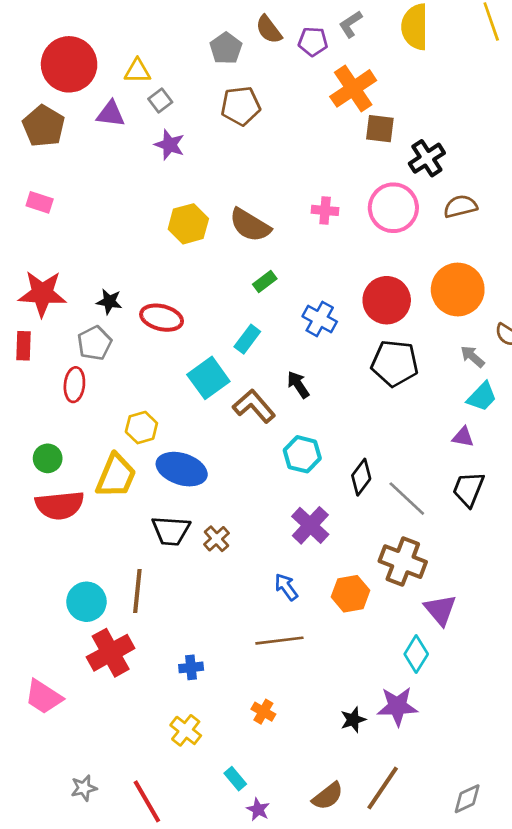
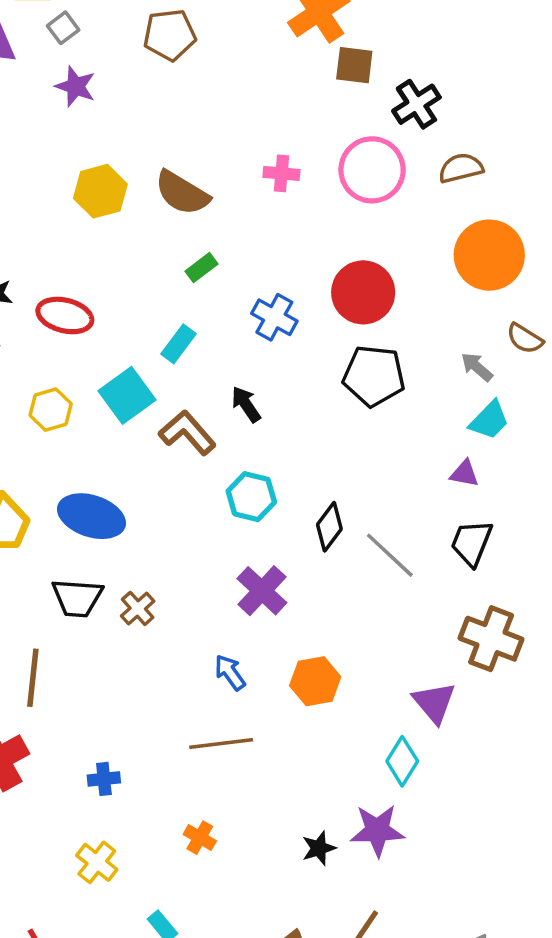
orange circle: (458, 289) -> (489, 255), moved
yellow hexagon: (141, 428) -> (51, 410), moved
brown cross: (403, 562) -> (491, 639), moved

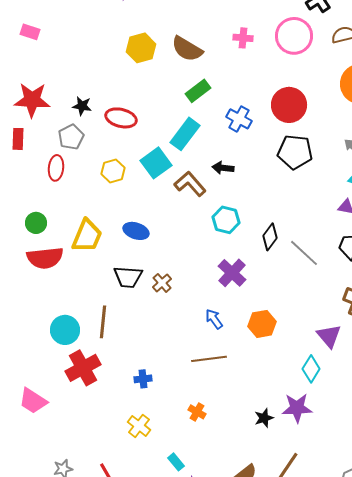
green rectangle: (202, 268) -> (198, 91), size x1.4
cyan rectangle: (178, 344) -> (185, 134), size x1.5
black arrow: (246, 404) -> (223, 168), turned -50
blue ellipse: (91, 516) -> (136, 231), size x0.7

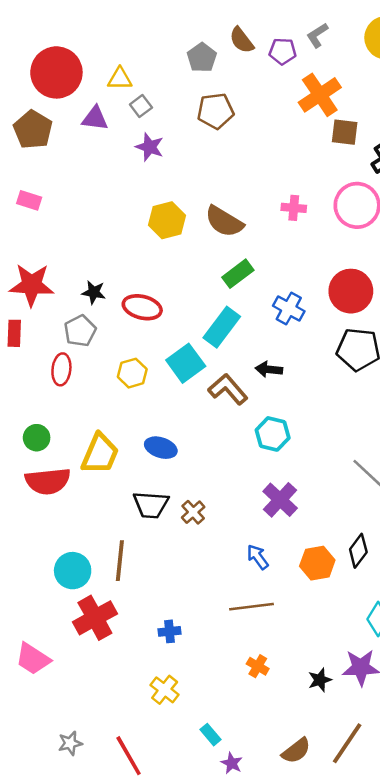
black diamond: (270, 237) -> (358, 551), moved
orange cross: (197, 412) -> (258, 666), moved

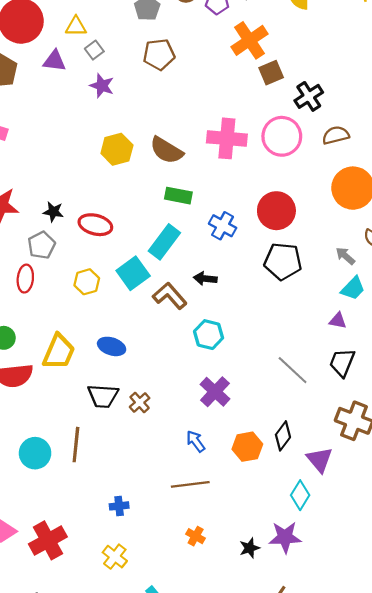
brown square: (345, 132) -> (271, 73), turned -30
pink cross: (294, 208) -> (227, 138), size x1.8
green rectangle: (238, 274) -> (178, 196), turned 48
red cross: (95, 618) -> (48, 540), moved

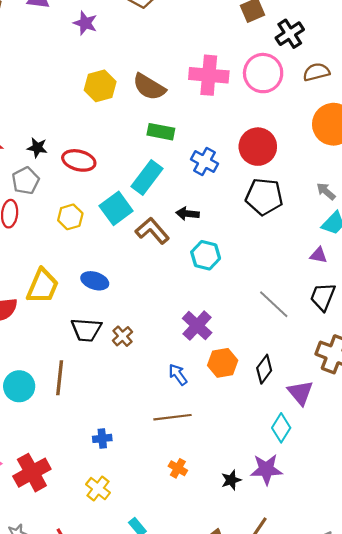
cyan hexagon: (209, 335) -> (206, 255), moved
orange hexagon: (247, 447) -> (223, 363), moved

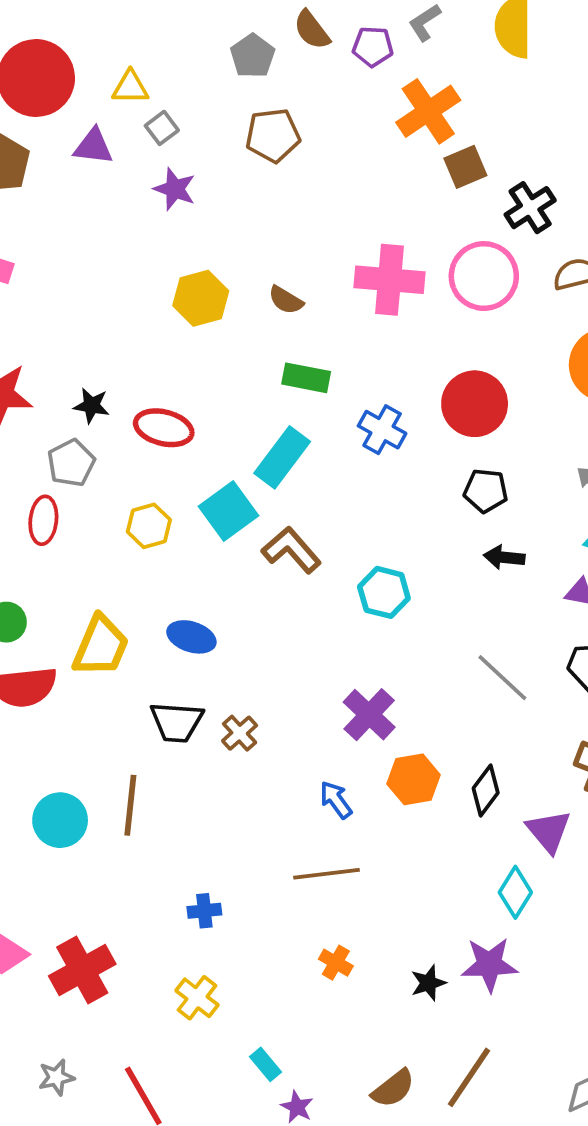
brown semicircle: (149, 87) -> (286, 300), size x0.6
black pentagon: (264, 197) -> (486, 491), size x0.7
black arrow: (187, 214) -> (504, 557), moved

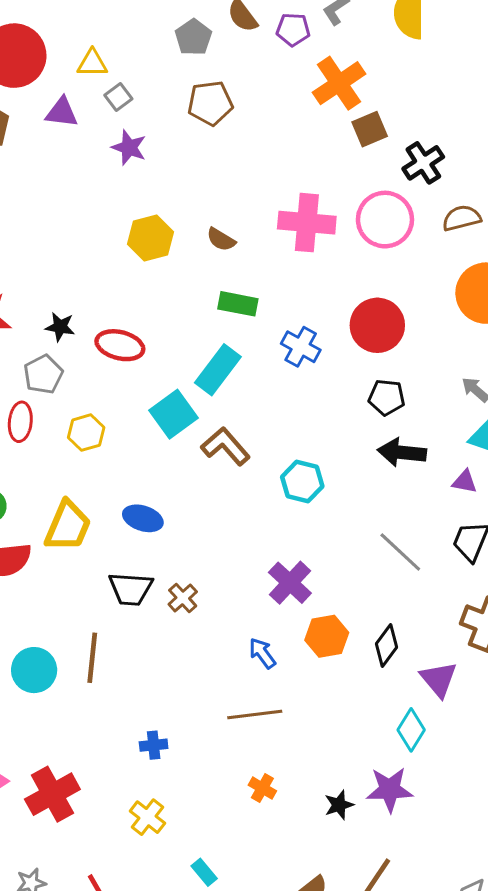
yellow hexagon: (149, 526) -> (86, 433), moved
black arrow: (504, 557) -> (402, 452), size x1.4

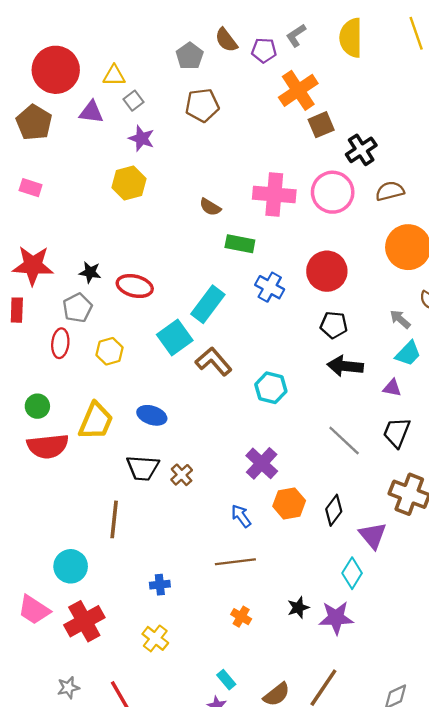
yellow hexagon: (151, 238) -> (129, 183), moved
green rectangle: (238, 304) -> (240, 244), moved
cyan circle: (34, 670) -> (71, 566), moved
black star: (339, 805) -> (298, 608), moved
cyan rectangle: (204, 872) -> (226, 680), moved

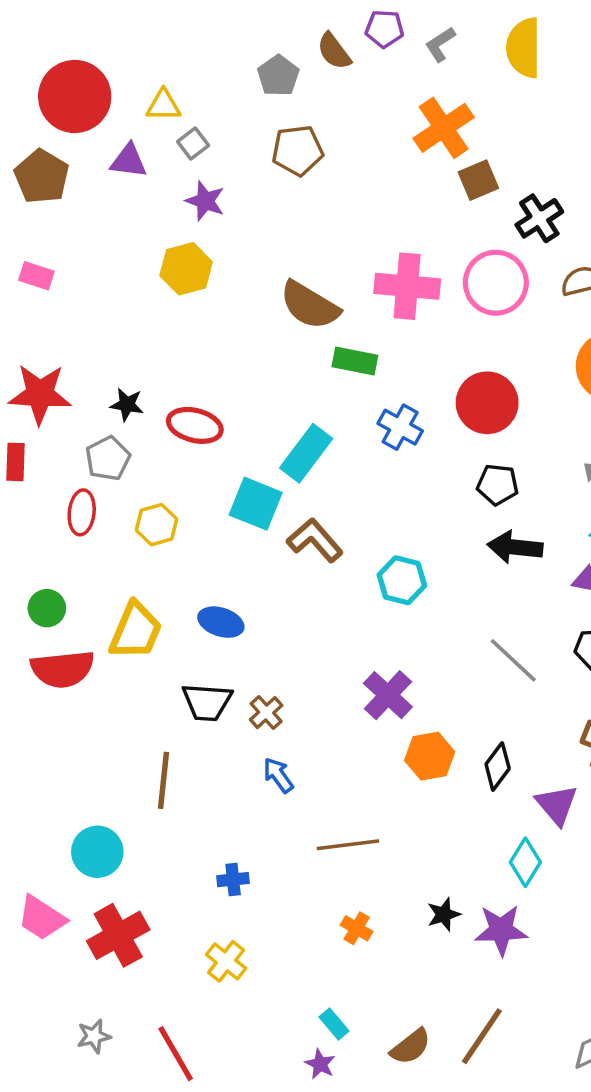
purple pentagon: (264, 50) -> (384, 29), moved
brown semicircle: (210, 207) -> (310, 305), size x1.8
cyan square: (175, 338) -> (256, 504), turned -32
blue arrow: (241, 516) -> (278, 775), moved

